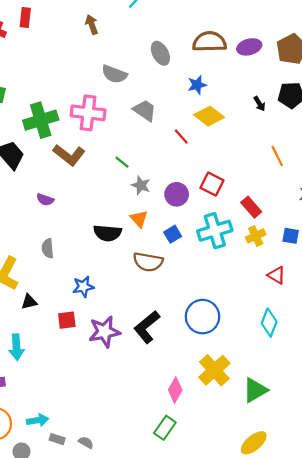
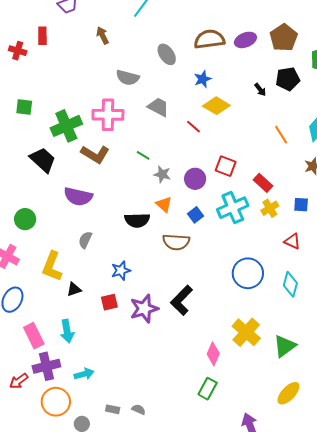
purple semicircle: (45, 200) -> (78, 197), size x1.8
gray semicircle: (48, 248) -> (85, 240), turned 36
blue circle: (202, 317) -> (248, 273), moved
cyan arrow: (38, 420) -> (84, 374), moved

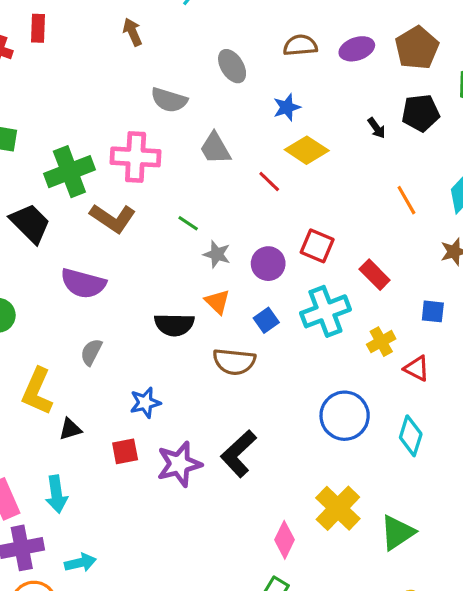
brown semicircle: (209, 39) -> (300, 45), size x0.7
gray trapezoid: (158, 107) -> (215, 148), turned -150
yellow cross: (270, 208) -> (381, 342), moved

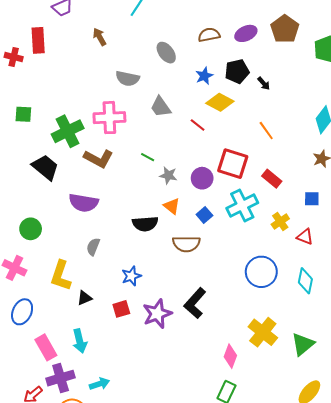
red rectangle: (38, 28) -> (38, 40), size x1.4
black pentagon: (421, 113) -> (237, 71), moved
orange line: (406, 200) -> (266, 131), moved
red square: (317, 246) -> (233, 164), size x1.4

